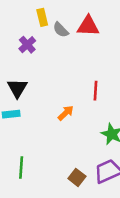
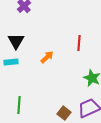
orange arrow: (66, 113) -> (47, 57), moved

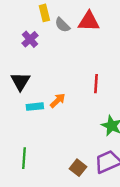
cyan rectangle: (11, 62) -> (35, 107), moved

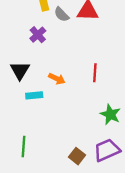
purple cross: (30, 39) -> (38, 35), moved
orange arrow: (58, 101) -> (57, 79), moved, turned 70

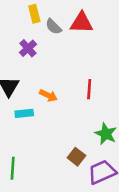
brown square: (77, 156) -> (76, 157), moved

